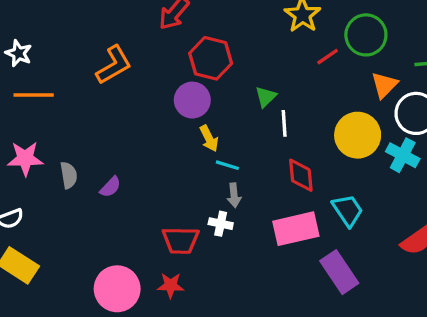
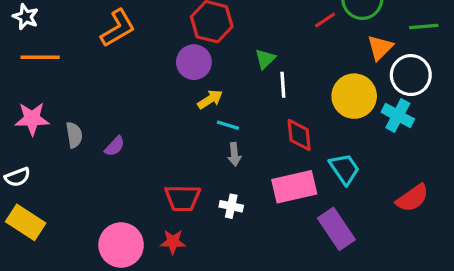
yellow arrow: (209, 138) -> (210, 99), turned -95
white cross: (221, 224) -> (231, 206), moved

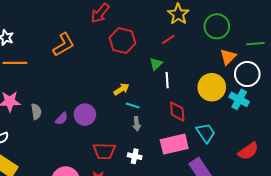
red line: (325, 20) -> (168, 40), moved
purple circle: (194, 62) -> (85, 115), moved

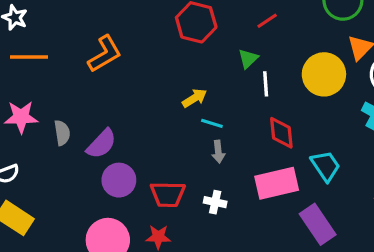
orange L-shape: (64, 45) -> (105, 54), moved
yellow circle: (212, 87) -> (324, 74), moved
purple circle: (85, 115) -> (119, 180), moved
purple semicircle: (62, 119) -> (102, 144), size x1.5

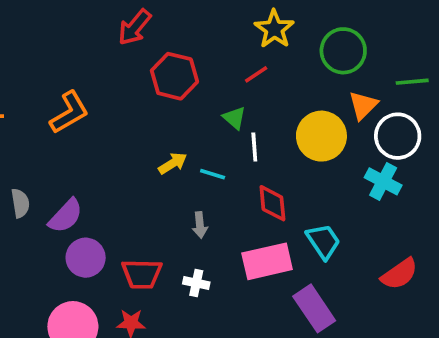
green triangle: (248, 59) -> (234, 118), turned -35
cyan line: (212, 123) -> (213, 174), moved

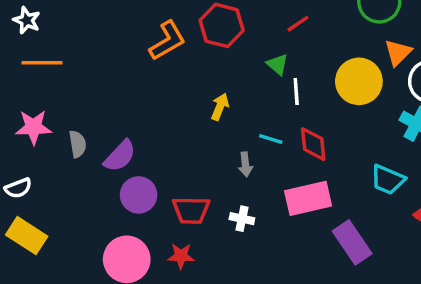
orange L-shape: (69, 112) -> (167, 41), moved
yellow arrow: (173, 163) -> (220, 107), turned -36
cyan line: (213, 174) -> (271, 139), moved
cyan trapezoid: (323, 241) -> (388, 180), moved, turned 147

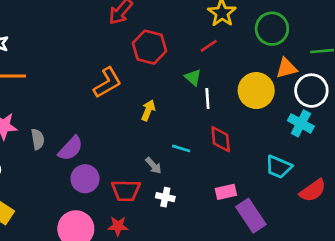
orange L-shape: (167, 41) -> (107, 83), moved
orange triangle: (398, 53) -> (286, 68), turned 30
cyan line: (271, 139) -> (181, 148), moved
gray arrow: (245, 164) -> (153, 166), moved, turned -36
pink rectangle: (308, 198) -> (226, 192), moved, size x0.6

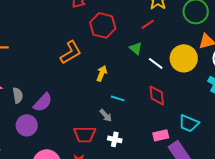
white line: (207, 98) -> (156, 63), moved, turned -49
cyan line: (181, 148) -> (118, 98), moved
cyan trapezoid: (279, 167) -> (189, 123), moved
purple circle: (85, 179) -> (27, 125), moved

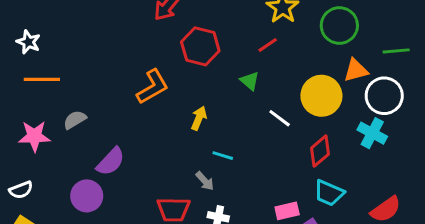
white line: (156, 63) -> (280, 118), moved
gray semicircle: (18, 95) -> (75, 120), moved, turned -112
red diamond: (157, 95) -> (320, 151), moved, turned 55

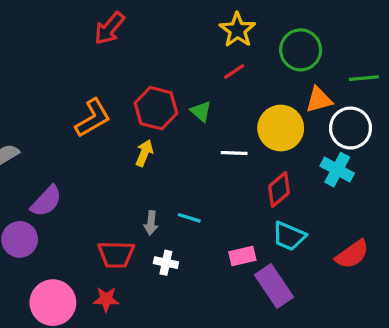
red line: (268, 45) -> (234, 71), moved
red hexagon: (200, 46) -> (156, 108), moved
white line: (280, 118) -> (234, 153), turned -35
cyan line: (223, 156) -> (189, 218), moved
gray arrow: (205, 181) -> (151, 223), turned 48

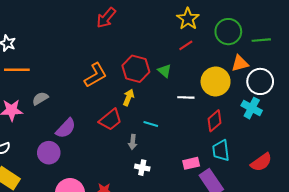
green line: (364, 78) -> (261, 40), moved
cyan line: (189, 218) -> (151, 124), moved
cyan trapezoid: (289, 236) -> (221, 151), turned 60
red trapezoid: (116, 254) -> (110, 120), moved, turned -40

